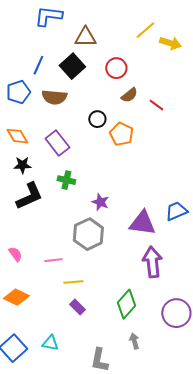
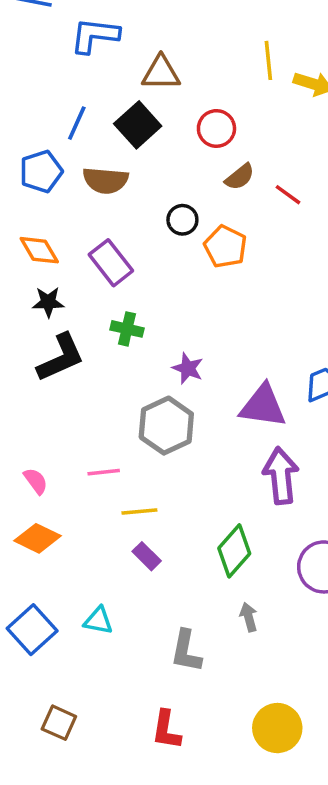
yellow line: (145, 30) -> (268, 60), turned -55
pink semicircle: (15, 254) -> (36, 481), moved

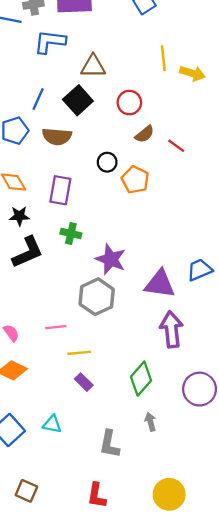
purple rectangle: (111, 263) -> (60, 190), turned 48
purple star: (188, 368) -> (111, 259), size x1.5

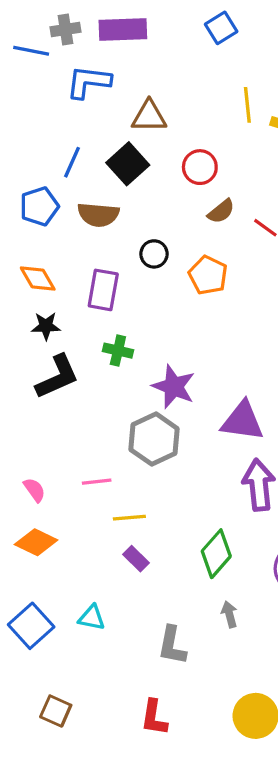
black circle: (107, 162) -> (154, 254), moved

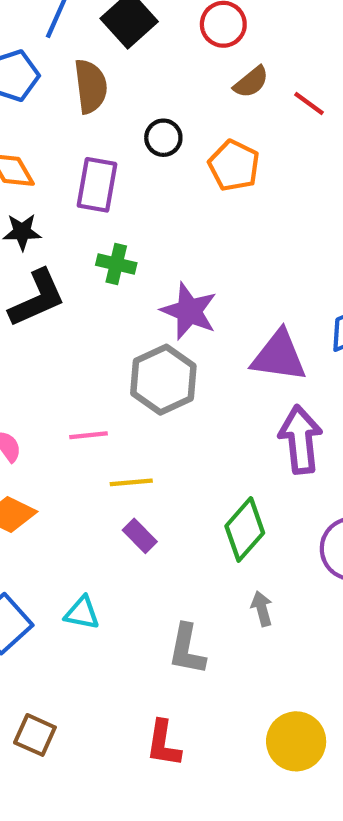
brown semicircle: (98, 215) -> (91, 86), turned -102

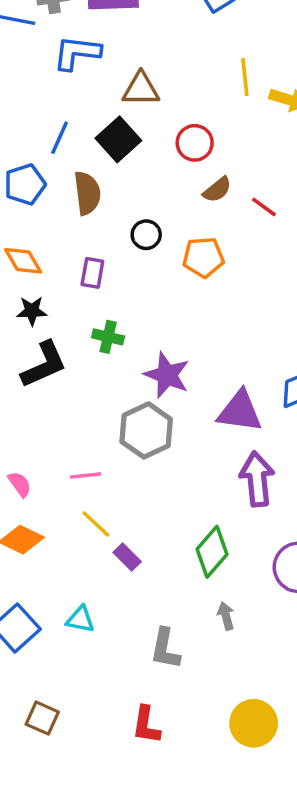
orange pentagon: (234, 166) -> (203, 257), turned -30
purple rectangle: (97, 185) -> (92, 273), size x0.7
yellow line: (131, 482) -> (96, 524), moved, turned 48

